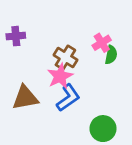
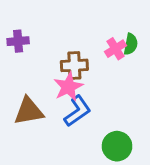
green semicircle: (111, 55) -> (131, 44), moved
brown cross: (65, 57) -> (74, 65), turned -35

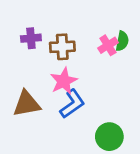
purple cross: (18, 41) -> (31, 38), moved
brown cross: (74, 65) -> (62, 47), moved

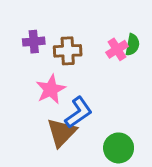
pink star: (64, 81) -> (51, 89), moved
brown triangle: (27, 104) -> (62, 133), moved, turned -36

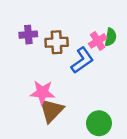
pink star: (51, 89) -> (42, 92), moved, turned 30
blue L-shape: (78, 112) -> (82, 60), moved

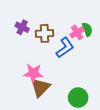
purple cross: (28, 35) -> (22, 27), turned 32
green semicircle: (111, 37) -> (87, 29), turned -32

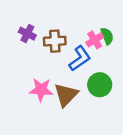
brown triangle: (40, 87) -> (66, 95), moved
green circle: (78, 98) -> (100, 85), moved

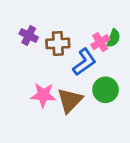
green semicircle: (107, 36) -> (113, 38), turned 42

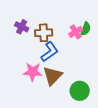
blue L-shape: (84, 62) -> (50, 52), moved
green circle: (106, 90) -> (80, 91), moved

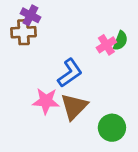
purple cross: (22, 27) -> (31, 15), moved
brown cross: (44, 33) -> (23, 32), moved

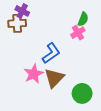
green semicircle: (120, 41) -> (83, 19), moved
pink star: (46, 101) -> (34, 74), turned -30

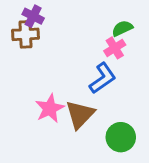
green semicircle: (83, 19) -> (122, 28), turned -136
blue L-shape: (51, 53) -> (103, 78), moved

